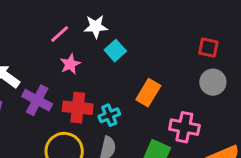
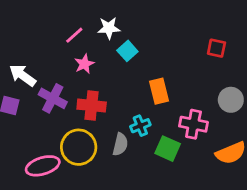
gray circle: (213, 82) -> (231, 100), moved
orange rectangle: (148, 93) -> (159, 91), turned -45
cyan cross: (109, 115) -> (140, 126), moved

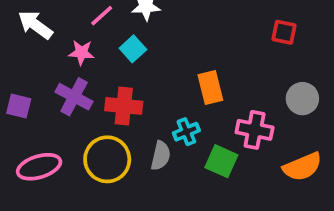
cyan square: (127, 51) -> (133, 49), moved
pink star: (84, 64) -> (81, 53), moved, turned 30
white arrow: (23, 75) -> (35, 25), moved
pink ellipse: (43, 166) -> (39, 167), moved

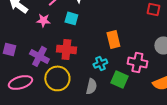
cyan square: (133, 49) -> (71, 18), turned -32
purple cross: (74, 97) -> (39, 56), moved
gray semicircle: (161, 156) -> (91, 86), moved

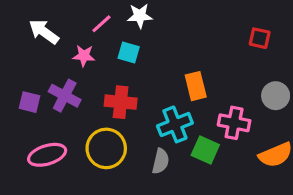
purple cross: (39, 56) -> (65, 96), moved
cyan cross: (100, 63) -> (175, 124), size x1.5

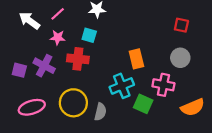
pink line: (101, 24) -> (58, 14), moved
gray circle: (276, 96) -> (180, 58), moved
red cross: (121, 102) -> (78, 59), moved
gray semicircle: (161, 161) -> (100, 112), moved

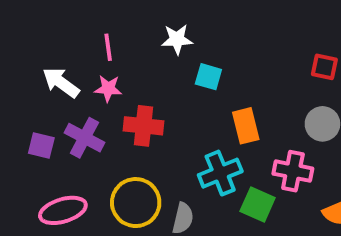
pink line: (58, 14) -> (108, 47), turned -56
white arrow: (29, 21) -> (61, 83), moved
cyan square: (89, 35) -> (208, 77), moved

